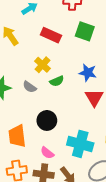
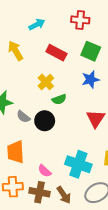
blue star: (88, 73) -> (91, 79), moved, turned -30
gray semicircle: (30, 87) -> (23, 117), moved
black circle: (47, 120) -> (45, 121), moved

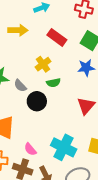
yellow arrow: (15, 51) -> (18, 30), turned 114
gray semicircle: (23, 117) -> (20, 86), moved

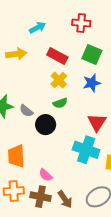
yellow cross: (43, 64) -> (59, 80), moved
cyan cross: (64, 147) -> (86, 150), moved

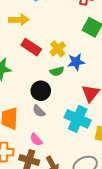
red rectangle: (57, 56) -> (31, 47), moved
blue star: (92, 83) -> (76, 62), moved
gray semicircle: (26, 111) -> (39, 111), moved

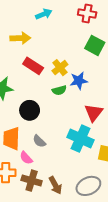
black circle: (41, 91) -> (30, 110), moved
gray semicircle: (39, 111) -> (39, 141), moved
pink semicircle: (36, 140) -> (26, 158), moved

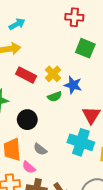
cyan arrow: (44, 14) -> (17, 24), moved
blue star: (79, 81) -> (73, 85), turned 30

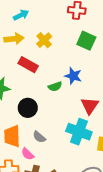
yellow cross: (53, 74) -> (44, 40), moved

